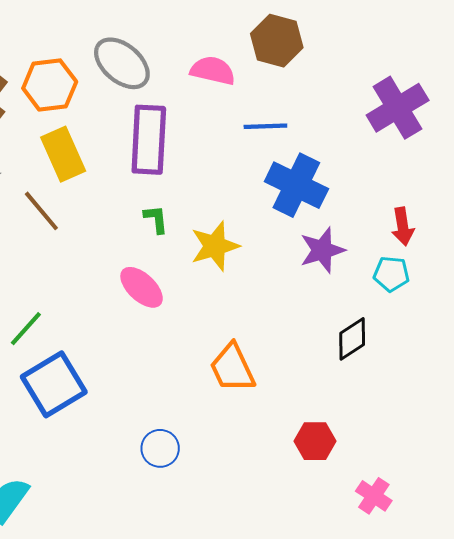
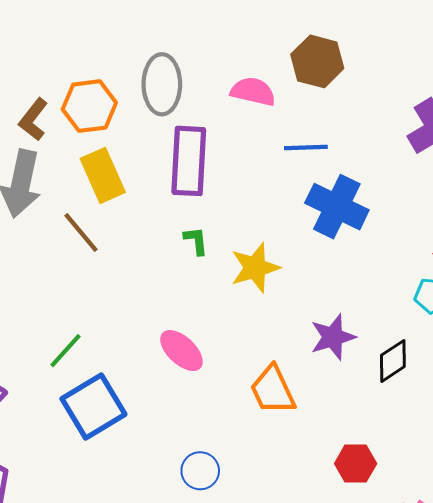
gray ellipse: (122, 63) -> (162, 84), turned 50
purple star: (322, 250) -> (333, 337), moved
pink ellipse: (142, 287) -> (182, 351), moved

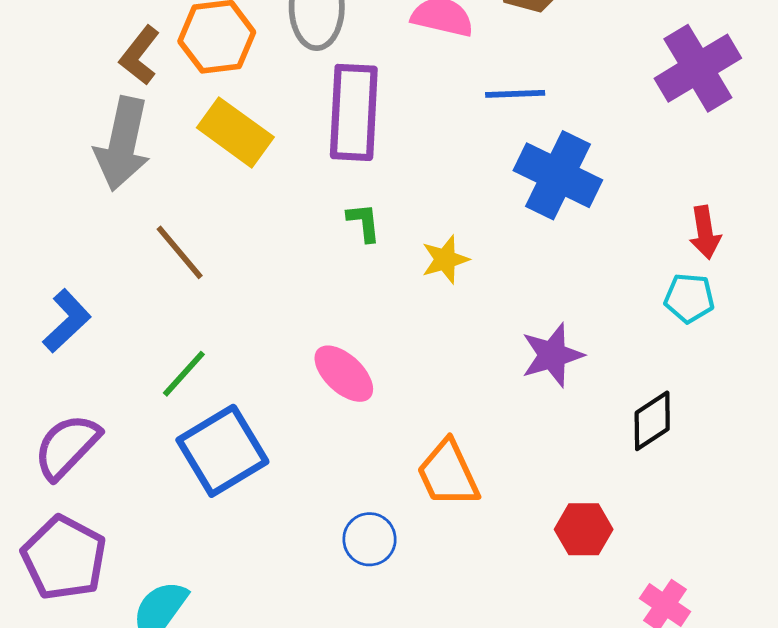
yellow rectangle: (103, 175) -> (235, 132), turned -30
brown line: (81, 232) -> (180, 252), moved
yellow star: (255, 268) -> (445, 259), size x0.7
black diamond: (393, 361) -> (652, 421), moved
orange trapezoid: (273, 390) -> (448, 474), moved

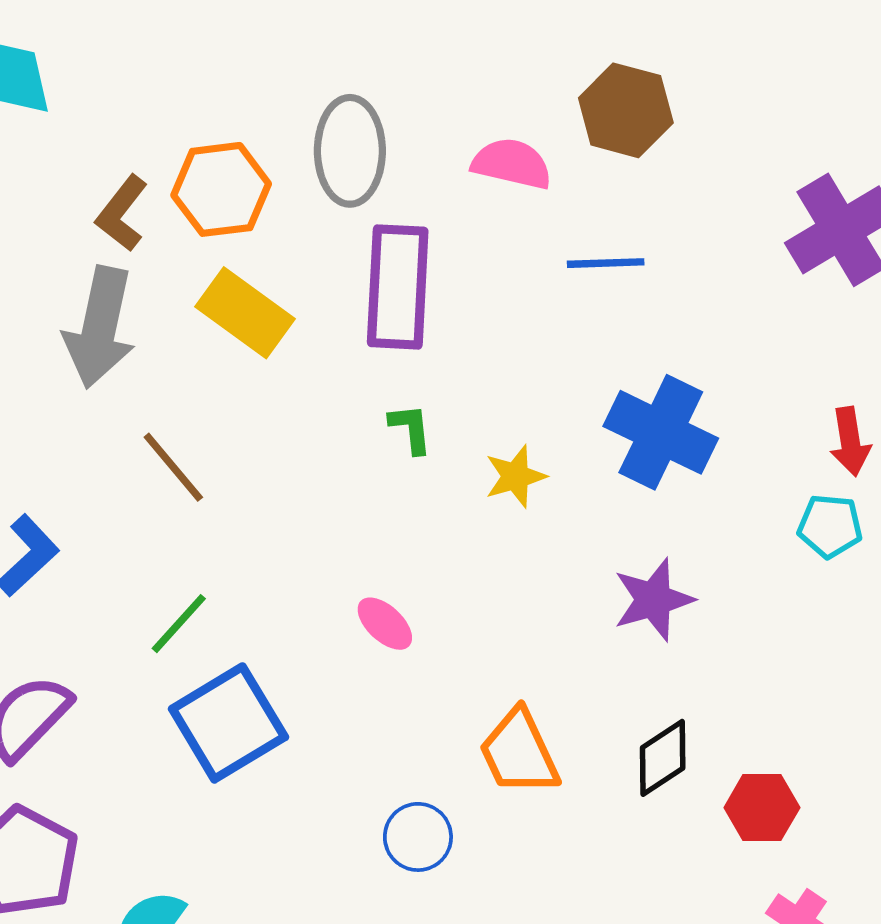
blue cross: (558, 175) -> (661, 432), moved
pink ellipse: (344, 374) -> (385, 624), size x0.7
black diamond: (652, 421) -> (663, 758), moved
red hexagon: (584, 529) -> (762, 808), moved

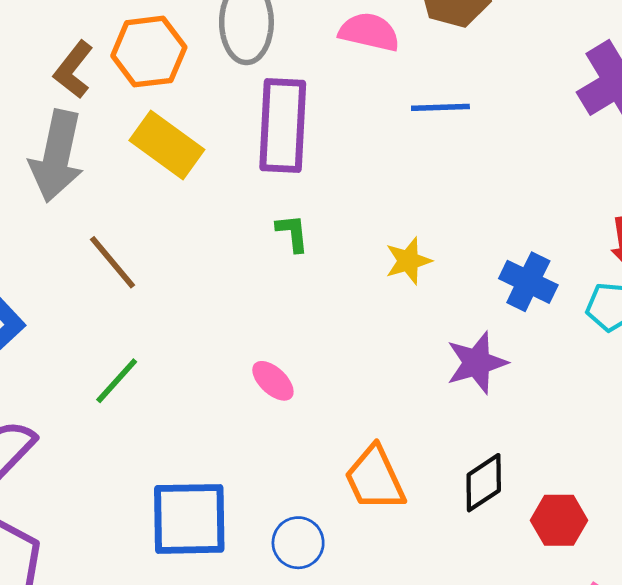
blue cross: (661, 432) -> (528, 282), moved, size x0.7
yellow star: (515, 476) -> (408, 261), moved
blue square: (228, 723) -> (189, 519), moved, turned 30

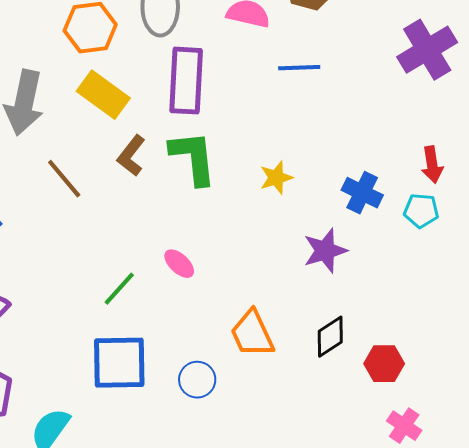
brown L-shape: (73, 70) -> (131, 156), moved
green L-shape: (292, 233) -> (193, 158), size x2.0
green line: (117, 381) -> (119, 289), moved

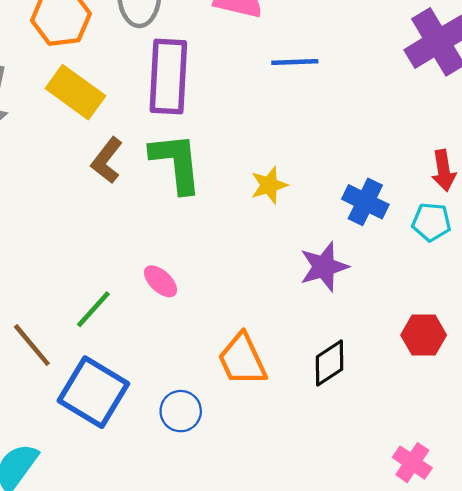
brown line: (64, 179) -> (32, 345), moved
blue square: (119, 363) -> (93, 392), turned 32
red hexagon: (384, 364) -> (424, 335), moved

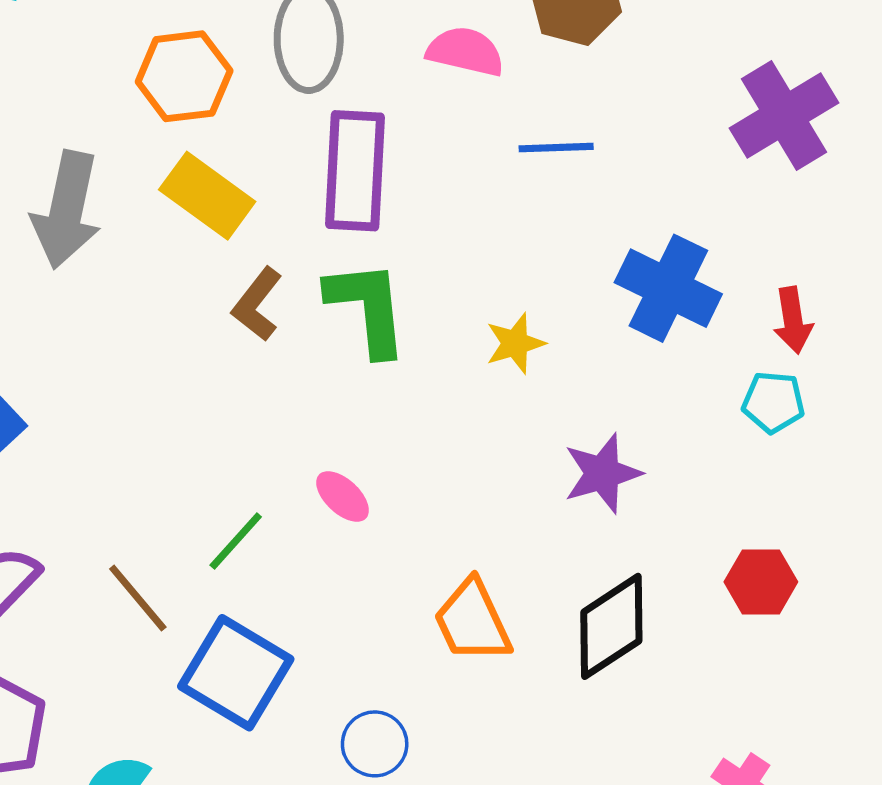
blue cross: (365, 202) -> (668, 288), moved, size x1.4
black diamond: (330, 363) -> (611, 626), size x1.4
blue circle: (181, 411) -> (375, 744), moved

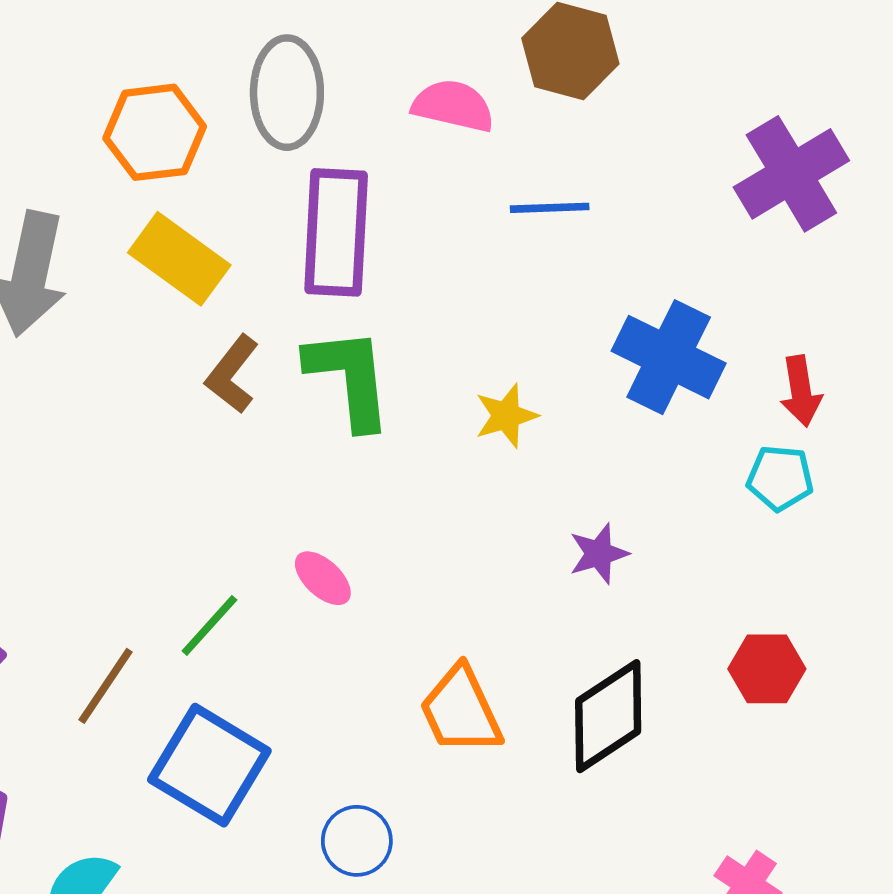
purple star: (602, 473) -> (599, 554), size x0.7
brown line: (138, 598) -> (106, 686), turned 74

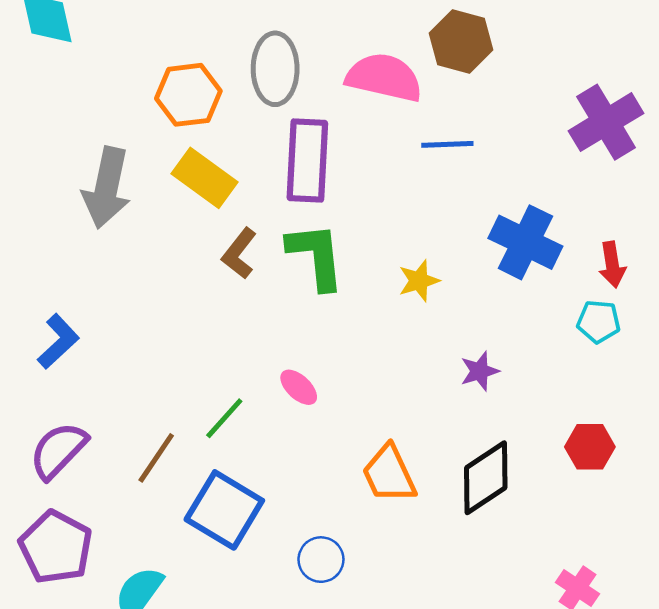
pink semicircle: (453, 106) -> (384, 77), size x1.4

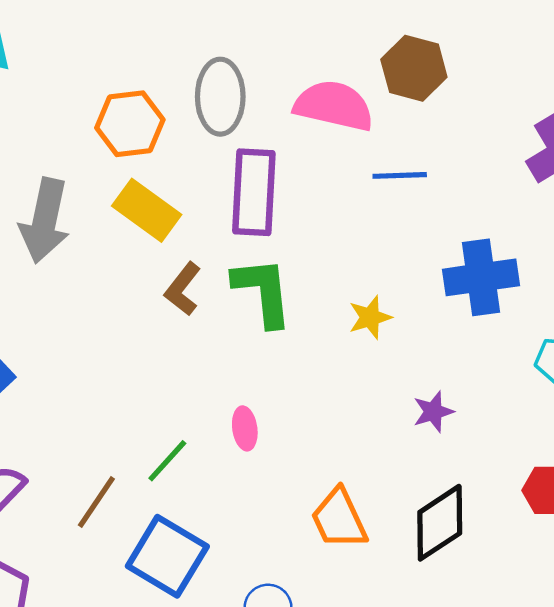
blue cross: (525, 242) -> (481, 277), turned -34
pink ellipse: (299, 387) -> (245, 428), turned 39

